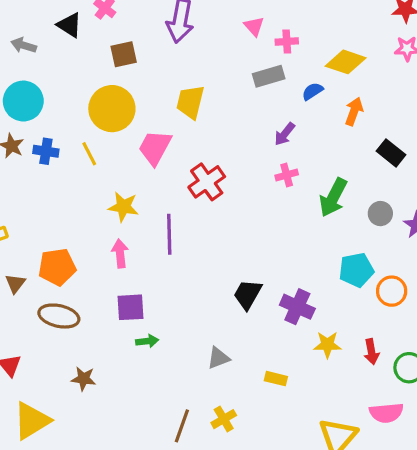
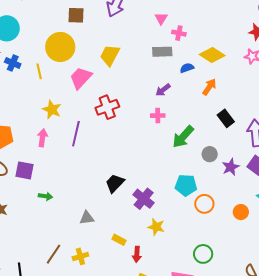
purple square: (131, 307) -> (25, 170), moved
red arrow: (371, 352) -> (137, 254), moved

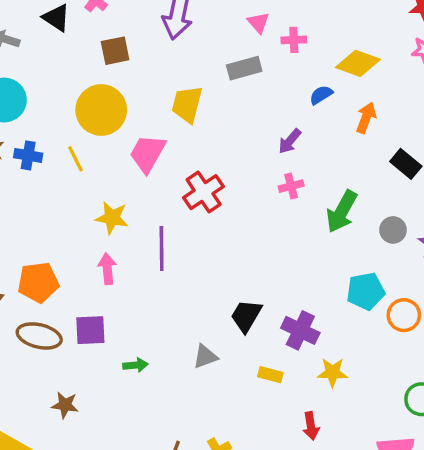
gray rectangle: (162, 52) -> (244, 68), moved
gray triangle: (87, 218) -> (205, 357), moved
yellow rectangle: (119, 240) -> (270, 375), moved

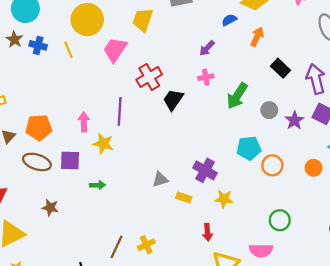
yellow star: (112, 218) -> (103, 144), moved
black trapezoid: (246, 316) -> (173, 100), moved
gray triangle: (205, 357) -> (160, 179), moved

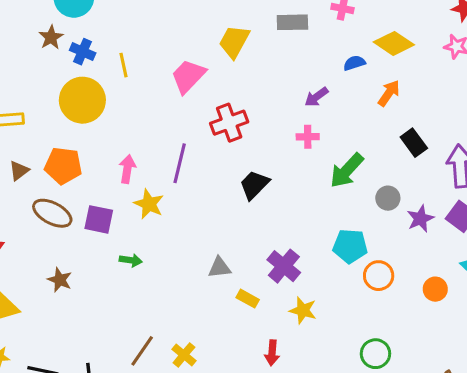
yellow circle: (87, 20) -> (82, 100), moved
black trapezoid: (173, 100) -> (254, 185), moved
yellow cross: (146, 245) -> (184, 355), turned -35

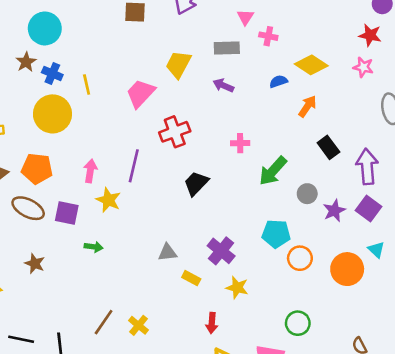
purple arrow: (316, 97) -> (223, 85), moved, turned 60
orange circle: (435, 289) -> (347, 269), size x1.6

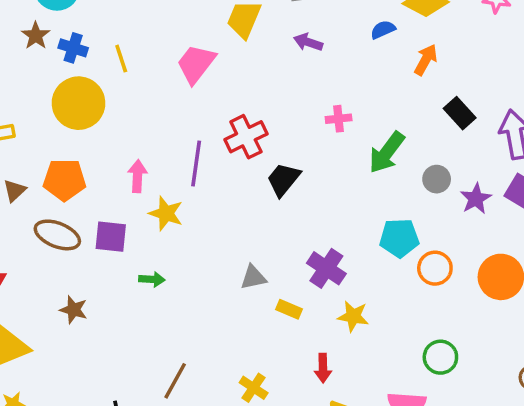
red cross: (175, 132) -> (246, 137), moved
yellow cross: (139, 325) -> (254, 388), moved

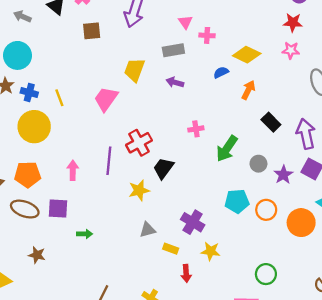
yellow star: (166, 213) -> (139, 190), moved, turned -30
orange circle: (435, 268) -> (266, 210), moved
red arrow: (323, 368) -> (186, 273), moved

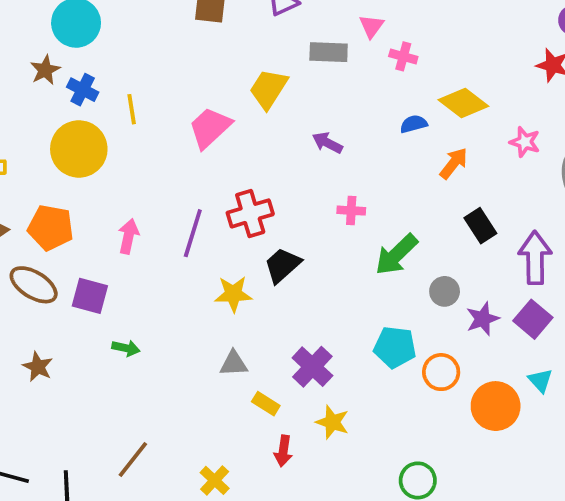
gray rectangle: (173, 50) -> (329, 52), moved
pink star: (291, 50) -> (525, 142), moved
purple arrow: (175, 82) -> (327, 143), moved

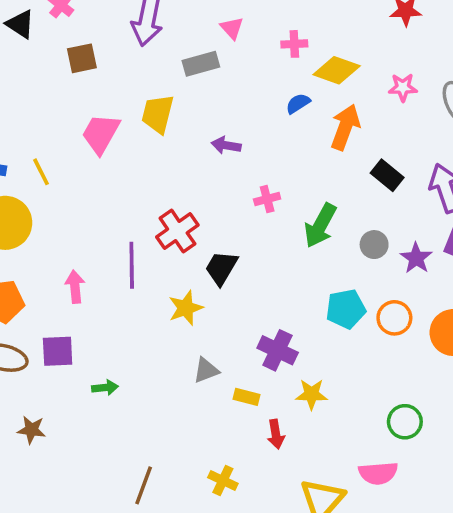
pink cross: (403, 56) -> (294, 44), moved
pink trapezoid: (210, 128) -> (101, 134), moved
orange arrow: (454, 163) -> (345, 127), size x1.4

